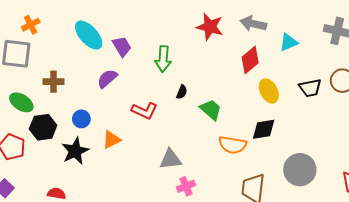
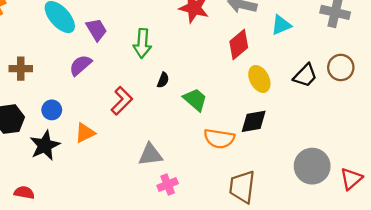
black trapezoid: (310, 88) -> (305, 76), turned -35
red L-shape: (145, 111) -> (122, 101), turned -70
gray circle: (300, 170) -> (312, 166), moved

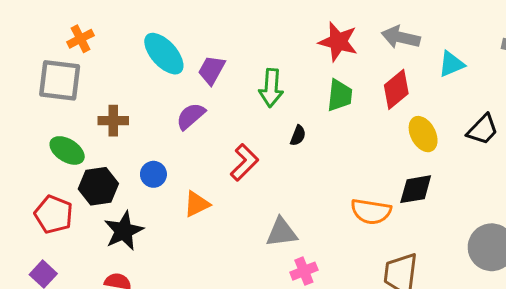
purple trapezoid: (96, 30) -> (212, 70), turned -120
green trapezoid: (195, 100) -> (340, 95), moved, turned 55
black star: (45, 145) -> (124, 231), moved

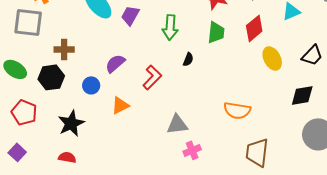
purple semicircle: (191, 116) -> (115, 63), moved
green ellipse: (67, 150) -> (15, 69), moved
black hexagon: (98, 186) -> (51, 77), moved
black diamond: (416, 189) -> (302, 95), moved

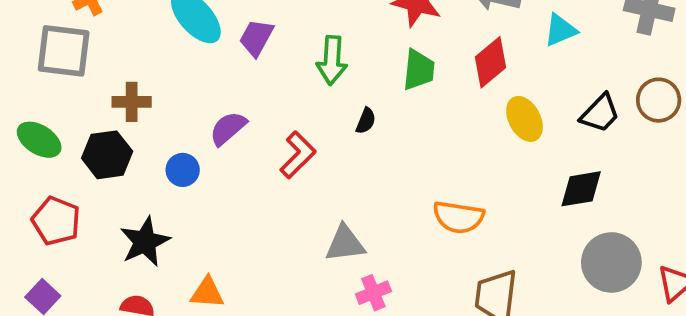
orange triangle: (120, 105) -> (207, 293), moved, turned 30

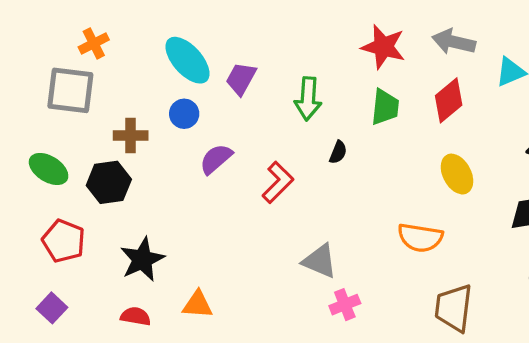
yellow ellipse: (524, 119) -> (457, 174), moved
blue circle: (183, 170) -> (184, 114), moved
gray triangle: (345, 244) -> (320, 261), turned 30

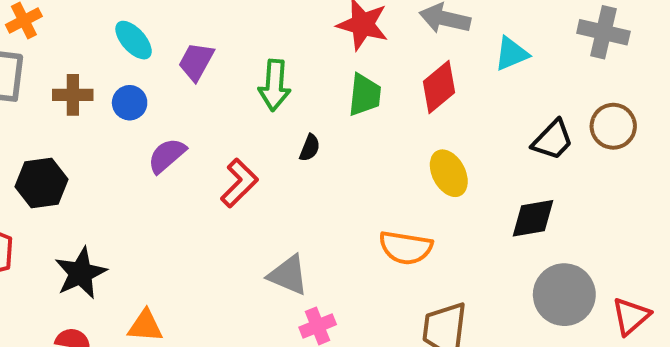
cyan ellipse: (187, 60) -> (134, 40), size x0.7
brown cross: (131, 136) -> (73, 95), moved

